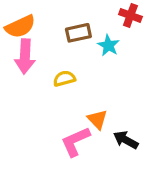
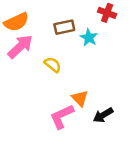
pink arrow: (25, 56) -> (20, 47), turned -136
yellow semicircle: (64, 78) -> (53, 65), turned 54
black arrow: (126, 140) -> (103, 115), turned -60

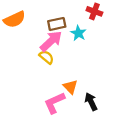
pink arrow: (20, 47) -> (51, 41), moved
black arrow: (103, 115) -> (91, 102), turned 96

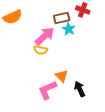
brown rectangle: (57, 24) -> (62, 18), moved
yellow semicircle: (46, 57) -> (41, 50), turned 152

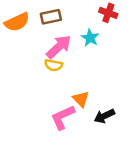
brown rectangle: (62, 18) -> (51, 17), moved
black arrow: (80, 89) -> (104, 116), turned -91

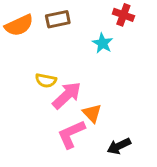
pink arrow: (59, 47) -> (67, 95), moved
yellow semicircle: (54, 65) -> (46, 80), moved
black arrow: (104, 116) -> (119, 146), moved

